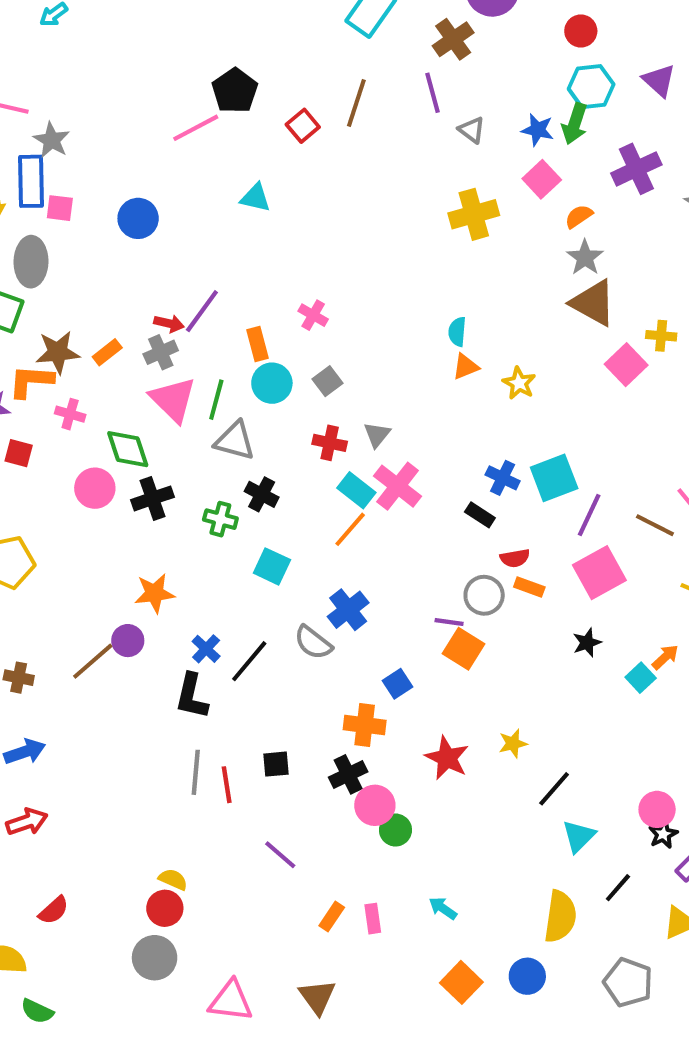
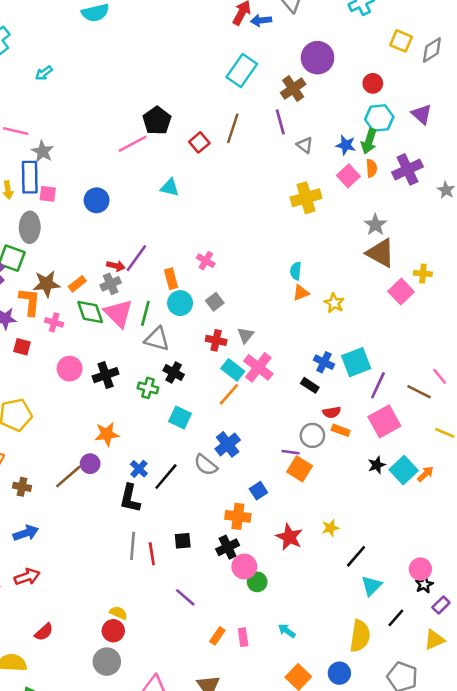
orange semicircle: (579, 216) -> (372, 168), moved, turned 120
orange L-shape: (31, 381) -> (30, 302), turned 92
green diamond: (128, 449) -> (90, 312), moved
cyan square: (641, 678) -> (404, 470), moved, size x1.5

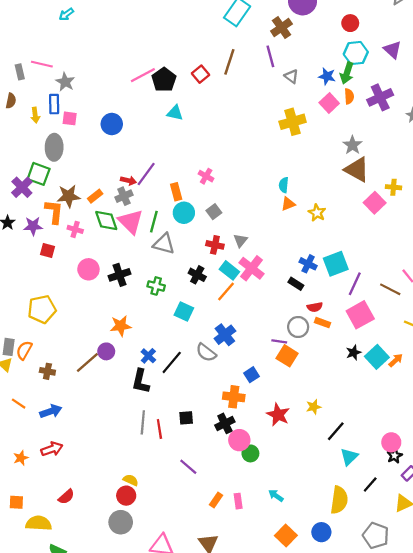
black pentagon: (157, 121) -> (164, 80), moved
blue rectangle: (30, 177) -> (54, 104), size x0.7
black cross: (174, 372) -> (197, 275), moved

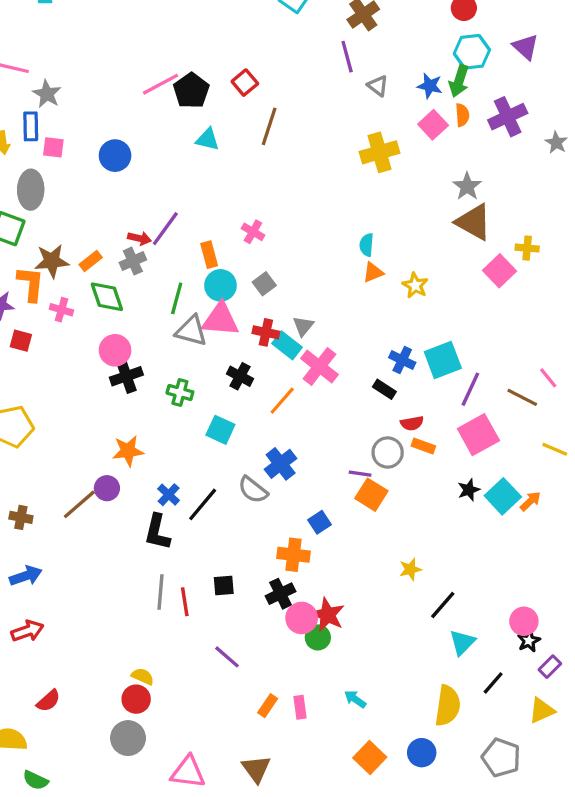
brown line: (229, 62) -> (269, 126), moved
pink triangle: (131, 222) -> (220, 319), moved, turned -40
pink circle: (88, 269) -> (115, 350), moved
cyan rectangle: (229, 270) -> (287, 345), moved
red star: (278, 415) -> (328, 615), moved

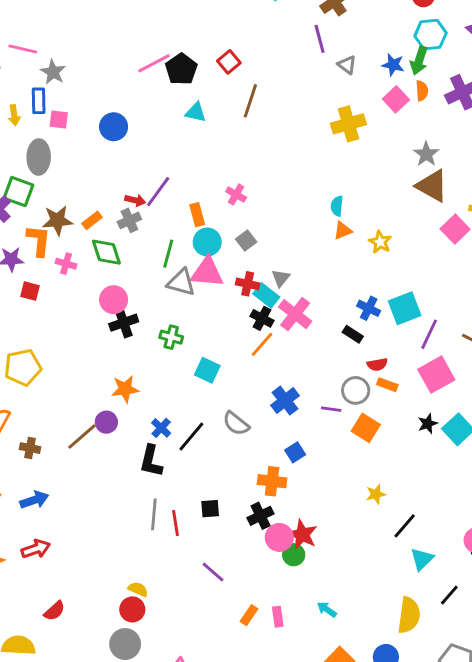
black cross: (240, 376) -> (262, 318), moved
blue cross: (281, 464) -> (285, 401), moved
orange square: (371, 495) -> (366, 428), moved

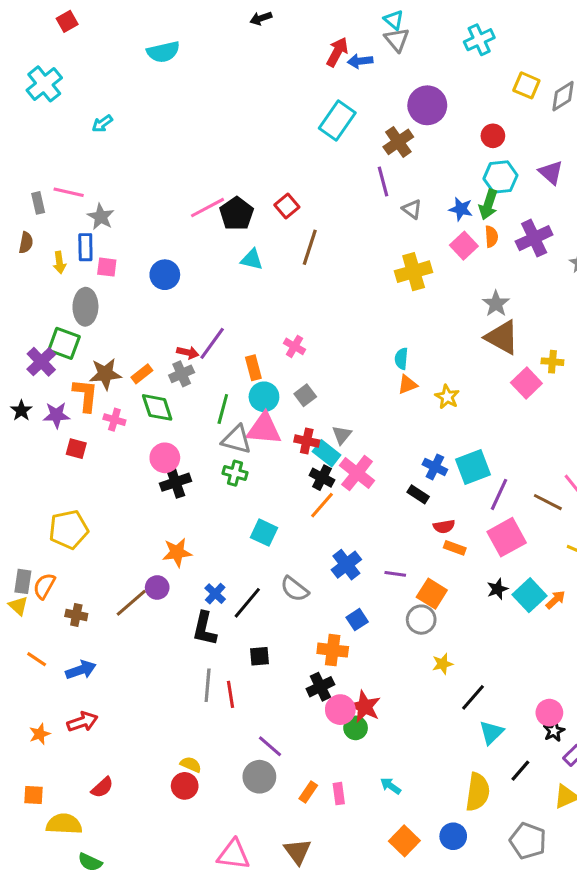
green cross: (171, 337) -> (235, 473), moved
gray circle: (356, 390) -> (421, 620), moved
black square: (210, 509) -> (259, 656), moved
gray circle: (125, 644) -> (259, 777), moved

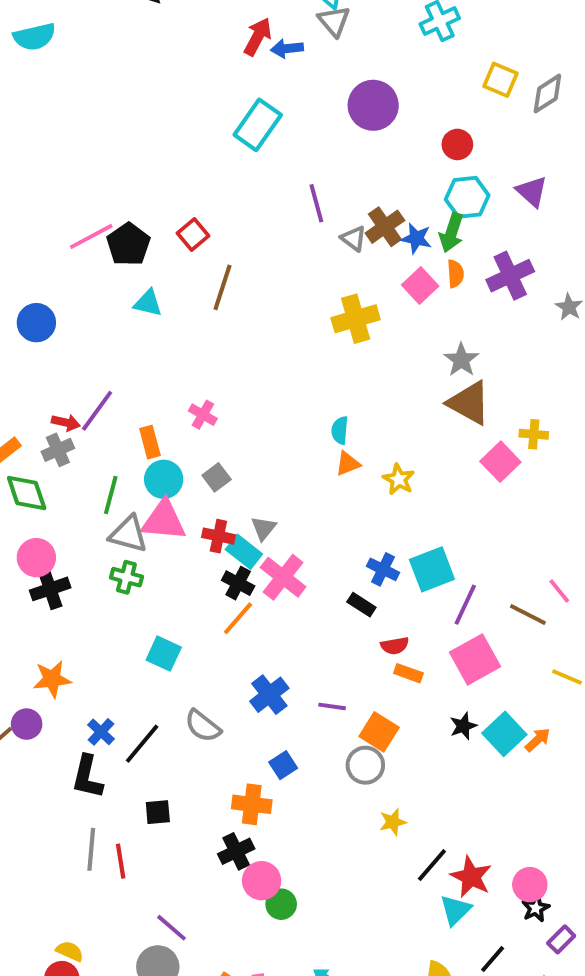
brown cross: (398, 142) -> (385, 227), moved
red star: (365, 707) -> (471, 877), moved

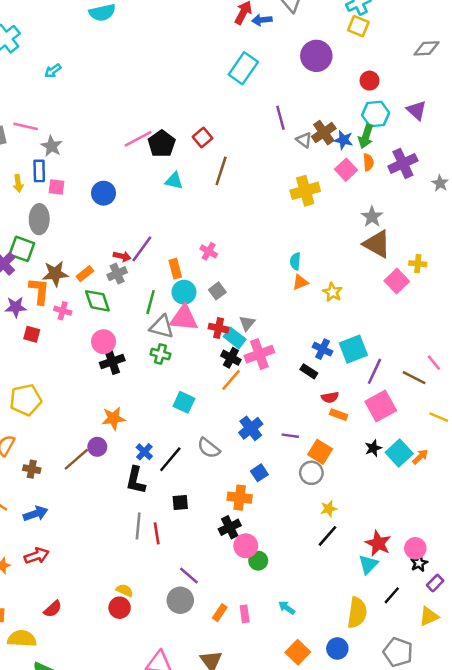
yellow square: (500, 80) -> (358, 26), moved
gray diamond: (547, 94) -> (426, 48), turned 30
pink cross: (283, 577) -> (259, 354), turned 32
black line: (432, 865) -> (327, 536), moved

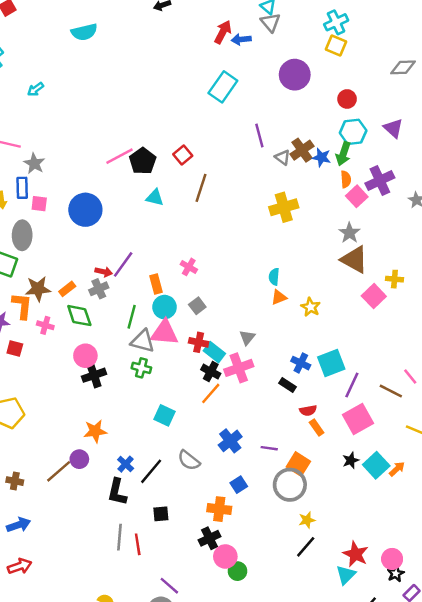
pink square: (346, 170) -> (357, 196), moved
blue circle: (104, 193) -> (85, 210), size x1.4
gray triangle: (247, 323) -> (247, 337), moved
orange rectangle: (339, 415) -> (317, 428), turned 35
gray circle: (311, 473) -> (290, 485), size x1.4

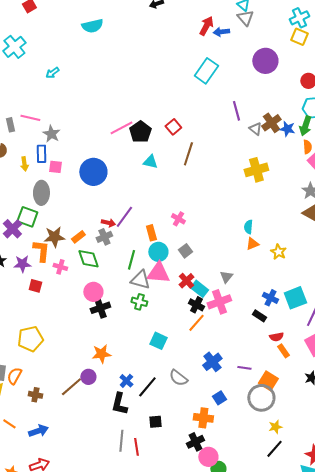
red cross: (199, 342) -> (186, 281), turned 35

